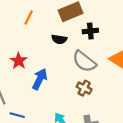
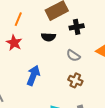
red star: (19, 61) -> (14, 43), moved
gray semicircle: (84, 61) -> (73, 56), size x0.6

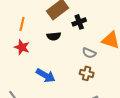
gray semicircle: (73, 56) -> (89, 53), moved
blue arrow: (33, 75) -> (46, 76), turned 108

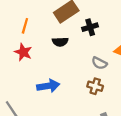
blue arrow: (46, 76) -> (48, 86), turned -42

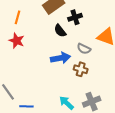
black semicircle: (60, 42) -> (60, 31), moved, turned 56
blue arrow: (48, 86) -> (60, 58), moved

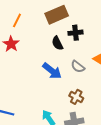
blue arrow: (60, 58) -> (52, 71), turned 36
brown cross: (81, 69) -> (76, 97), moved

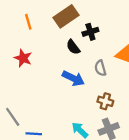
orange line: (17, 20) -> (28, 22), moved, turned -32
gray semicircle: (78, 67) -> (100, 68), turned 48

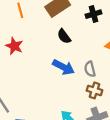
black cross: (90, 32) -> (94, 14), moved
gray semicircle: (100, 68) -> (90, 69), moved

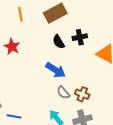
black cross: (94, 14) -> (80, 37), moved
gray semicircle: (90, 69) -> (63, 93), moved, turned -32

